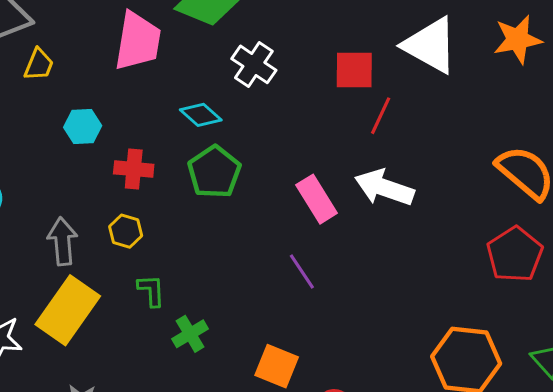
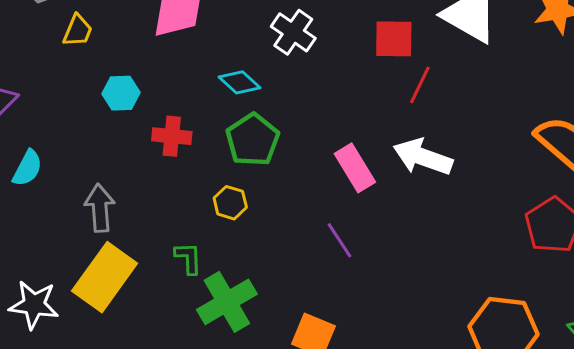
yellow hexagon: (126, 231) -> (230, 203), moved
green cross: (190, 334) -> (227, 302), size x1.6

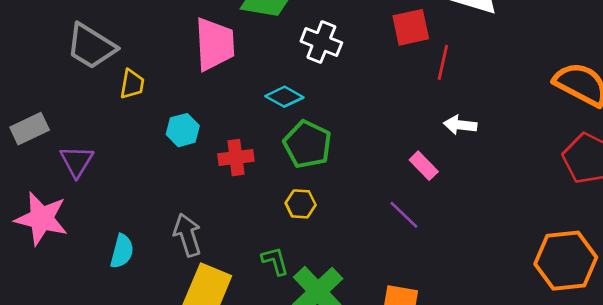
white arrow: (423, 157) -> (460, 125), size x0.6
cyan semicircle: (27, 168) -> (122, 251), moved
pink rectangle: (355, 168) -> (424, 166), moved, size x0.7

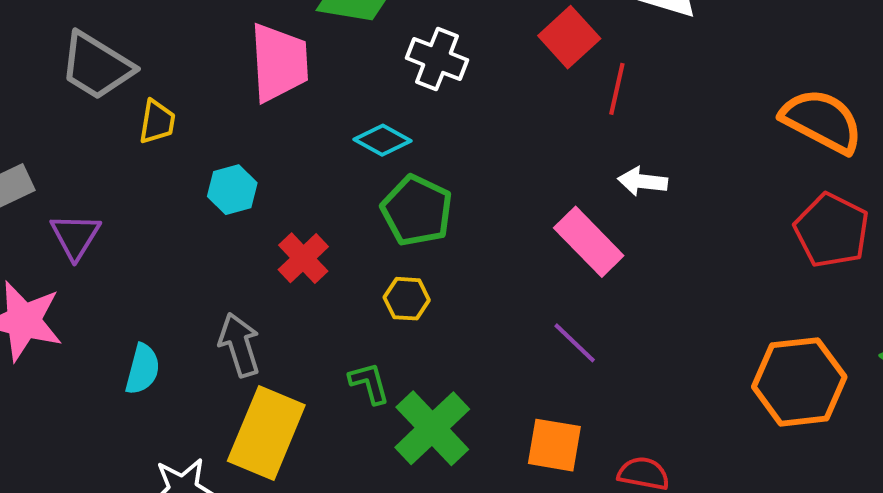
red square: (411, 27) -> (569, 37), turned -30
red cross: (236, 157) -> (303, 258), moved, turned -36
pink rectangle: (424, 166) -> (589, 242), size x1.6
purple line: (404, 215) -> (575, 343), moved

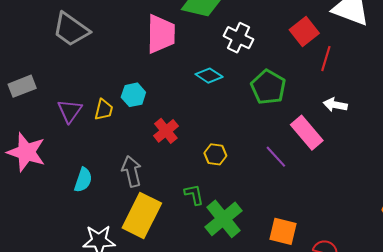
yellow trapezoid: (157, 122) -> (104, 110), moved
green pentagon: (417, 211) -> (268, 87), moved
purple triangle: (75, 236) -> (70, 111), moved
purple line: (575, 343) -> (276, 157), moved

